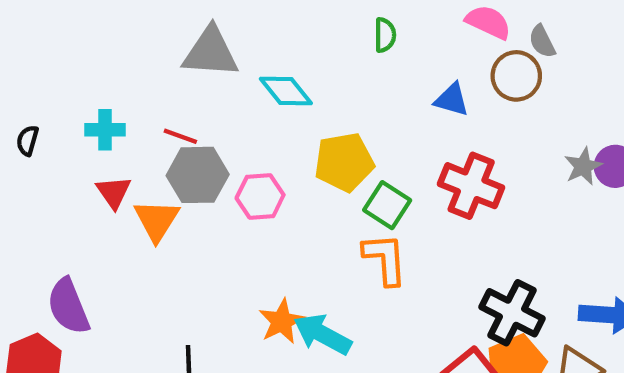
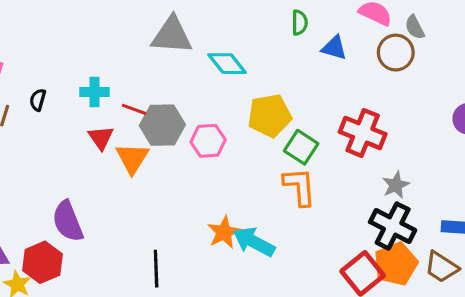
blue triangle: (452, 100) -> (334, 48), moved
red line: (180, 136) -> (134, 109), moved
gray star: (583, 166) -> (396, 185), moved

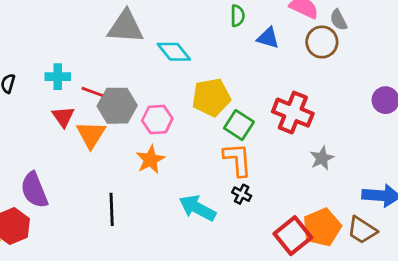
black cross: (393, 226) -> (242, 194), moved, size x0.5
orange star: (224, 232) -> (150, 160), moved
black line: (156, 269) -> (112, 209), moved

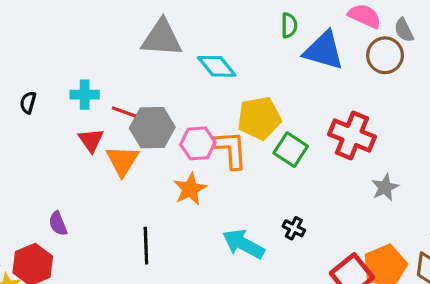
blue triangle: (268, 38) -> (324, 51), size x1.6
orange L-shape: (238, 160) -> (231, 150), moved
purple semicircle: (34, 190) -> (58, 224), size x0.6

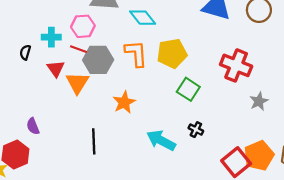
black semicircle: (28, 102) -> (25, 52), moved
pink hexagon: (198, 143) -> (83, 26), moved
orange L-shape: (231, 150) -> (136, 53), moved
green square: (291, 150) -> (188, 89), moved

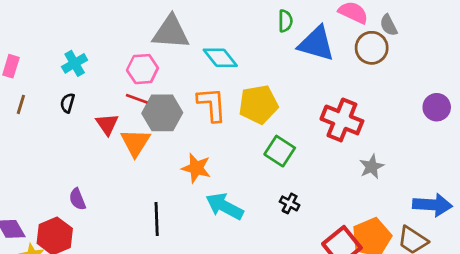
cyan cross: (51, 37) -> (75, 63), moved, turned -30
orange star: (124, 102) -> (196, 168), turned -30
cyan arrow: (161, 140) -> (225, 206), moved

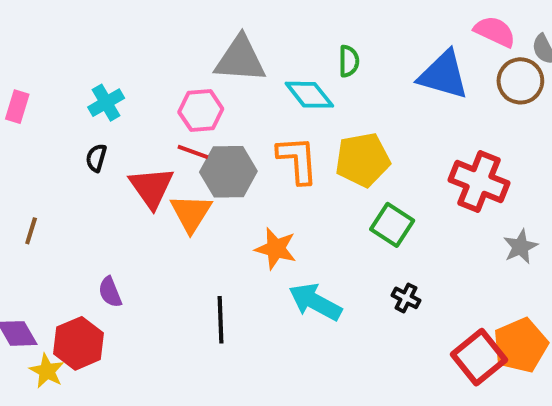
green semicircle: (285, 21) -> (349, 61), moved
brown line: (21, 104) -> (31, 231), moved
red triangle: (107, 124) -> (151, 187), size x1.4

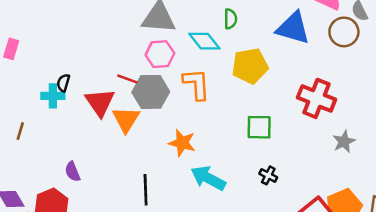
cyan cross: (106, 103) -> (53, 96), moved, turned 30
pink hexagon: (201, 110) -> (160, 54), moved
yellow pentagon: (363, 160) -> (250, 66), moved
green square: (392, 225) -> (259, 127), turned -32

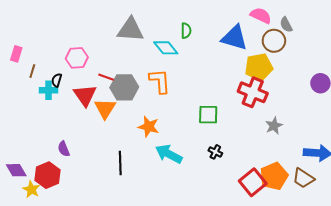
pink hexagon: (160, 54) -> (77, 58), moved
yellow pentagon: (250, 66) -> (259, 67), moved
brown line: (20, 131) -> (32, 71), moved

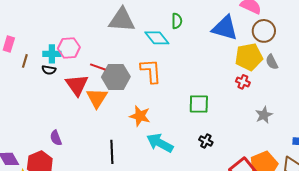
gray semicircle: (286, 25) -> (272, 62), moved
black semicircle: (57, 80) -> (49, 70), turned -96
cyan cross: (49, 90) -> (52, 54), moved
red cross: (253, 92) -> (243, 82), size x0.5

